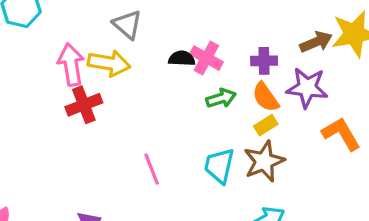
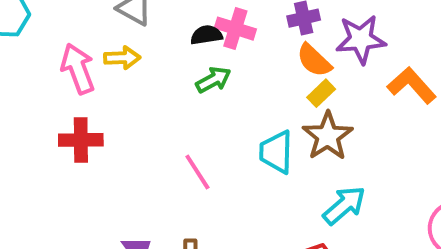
yellow arrow: (109, 63) -> (122, 58), size x0.7
green arrow: (221, 98) -> (213, 80), moved
red cross: (84, 105) -> (81, 140), moved, turned 32

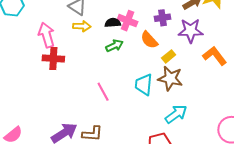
yellow arrow: (122, 58) -> (82, 26), moved
orange semicircle: (314, 60) -> (149, 40), moved
brown star: (328, 136) -> (170, 78), turned -30
red cross: (81, 140) -> (53, 59), moved

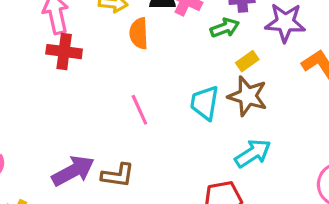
orange semicircle: (149, 40) -> (139, 33), moved, turned 36
green arrow: (115, 46) -> (225, 28), moved

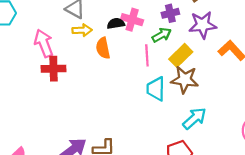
yellow rectangle: (247, 61) -> (181, 55), size x1.5
pink line: (139, 110) -> (147, 55), moved, turned 30

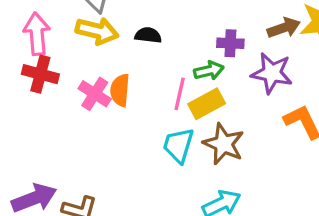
pink cross: (132, 20) -> (95, 94), moved
yellow arrow: (82, 30) -> (97, 31), size x1.4
orange semicircle: (103, 48) -> (120, 90), moved
yellow rectangle: (181, 55) -> (207, 104), moved

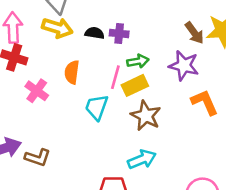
brown arrow: (284, 28) -> (194, 33), turned 70
purple cross: (230, 43) -> (119, 33), moved
pink cross: (95, 94) -> (37, 91), moved
cyan trapezoid: (178, 145) -> (97, 107), moved

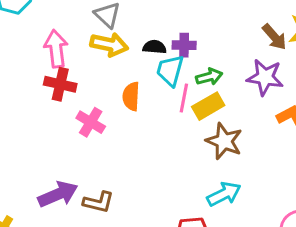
cyan trapezoid: (97, 107) -> (170, 70), moved

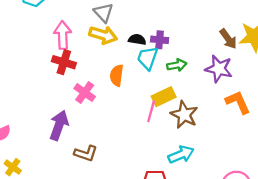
pink line: (184, 98) -> (151, 111), moved
yellow rectangle: (208, 106) -> (164, 97), moved
purple arrow: (58, 194) -> (59, 125), moved, turned -52

